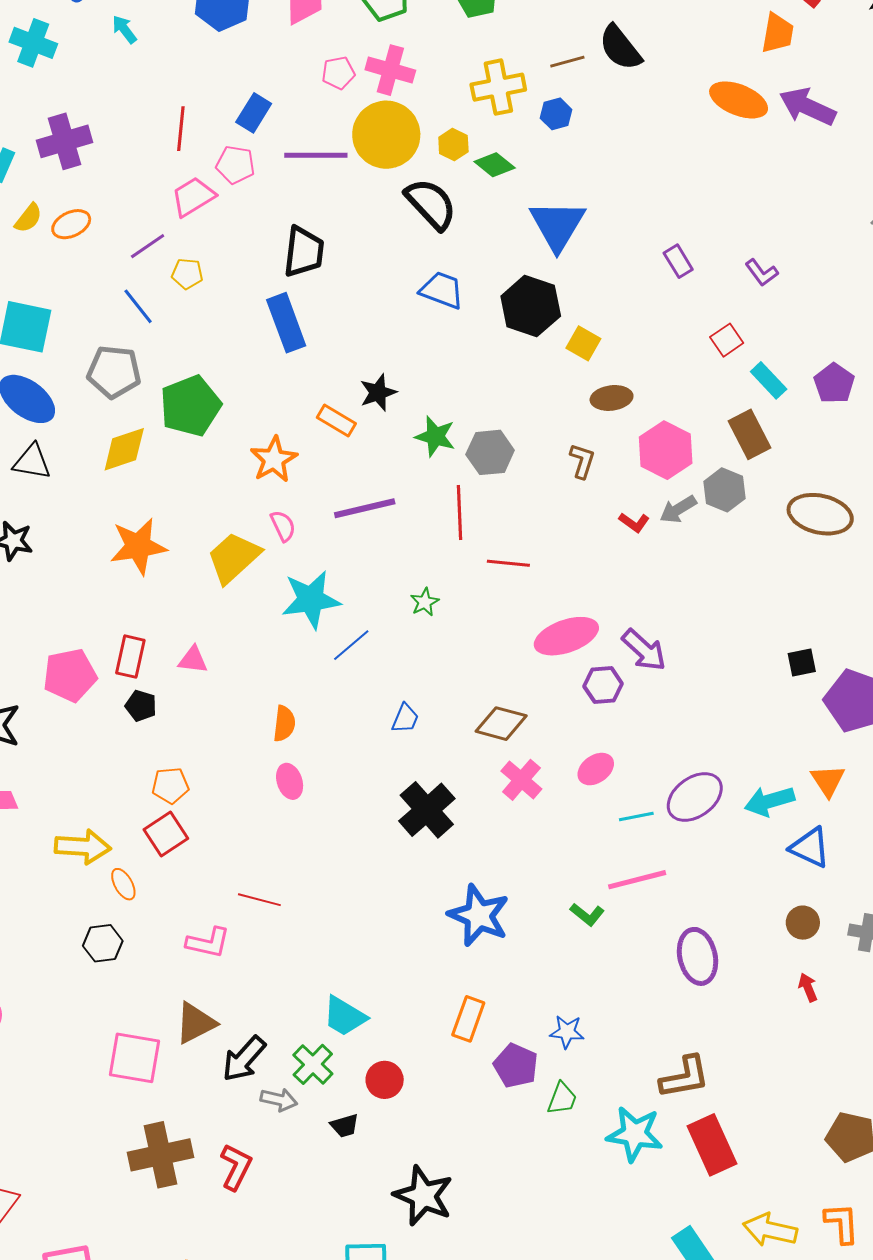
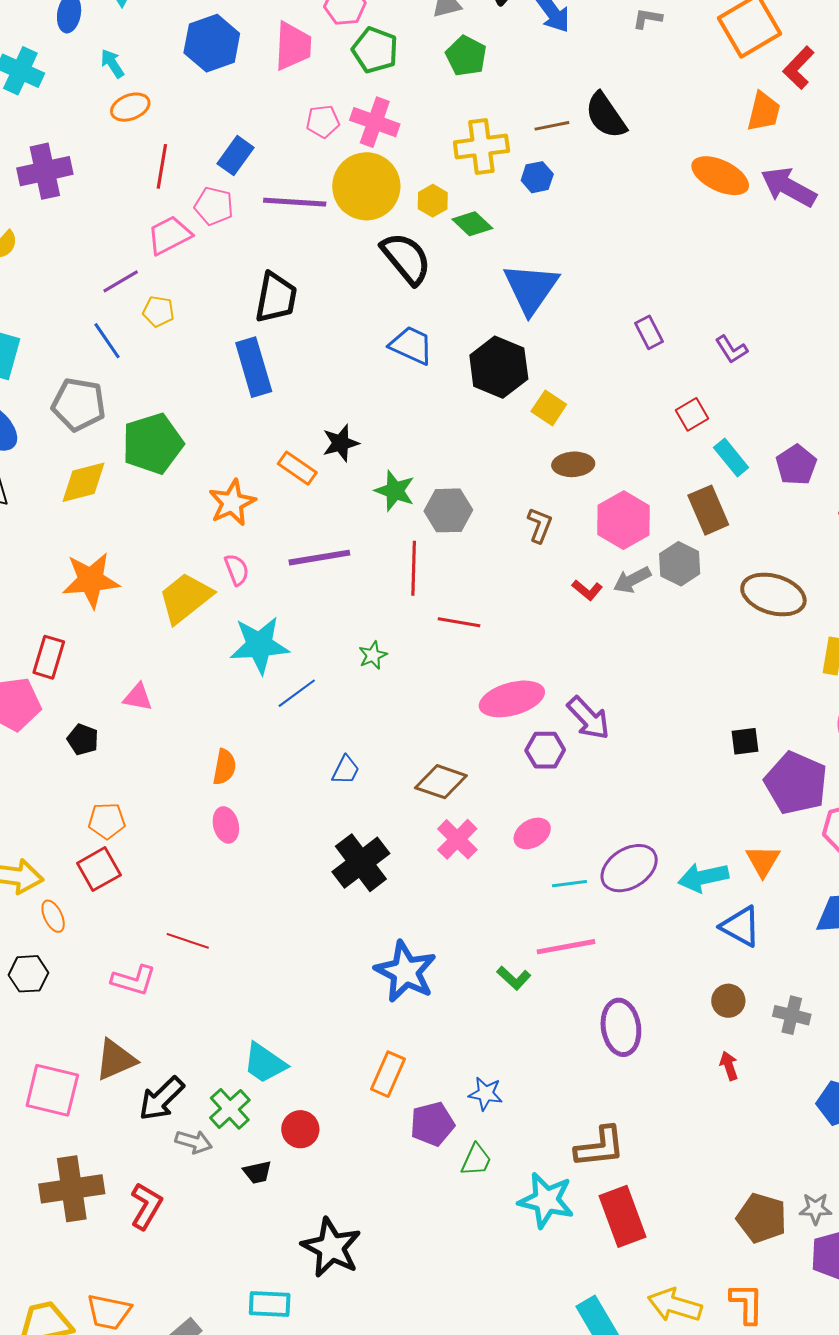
orange ellipse: (71, 224) -> (130, 107), moved
red rectangle: (130, 657) -> (49, 657), moved
purple pentagon: (516, 1066) -> (432, 1124), turned 30

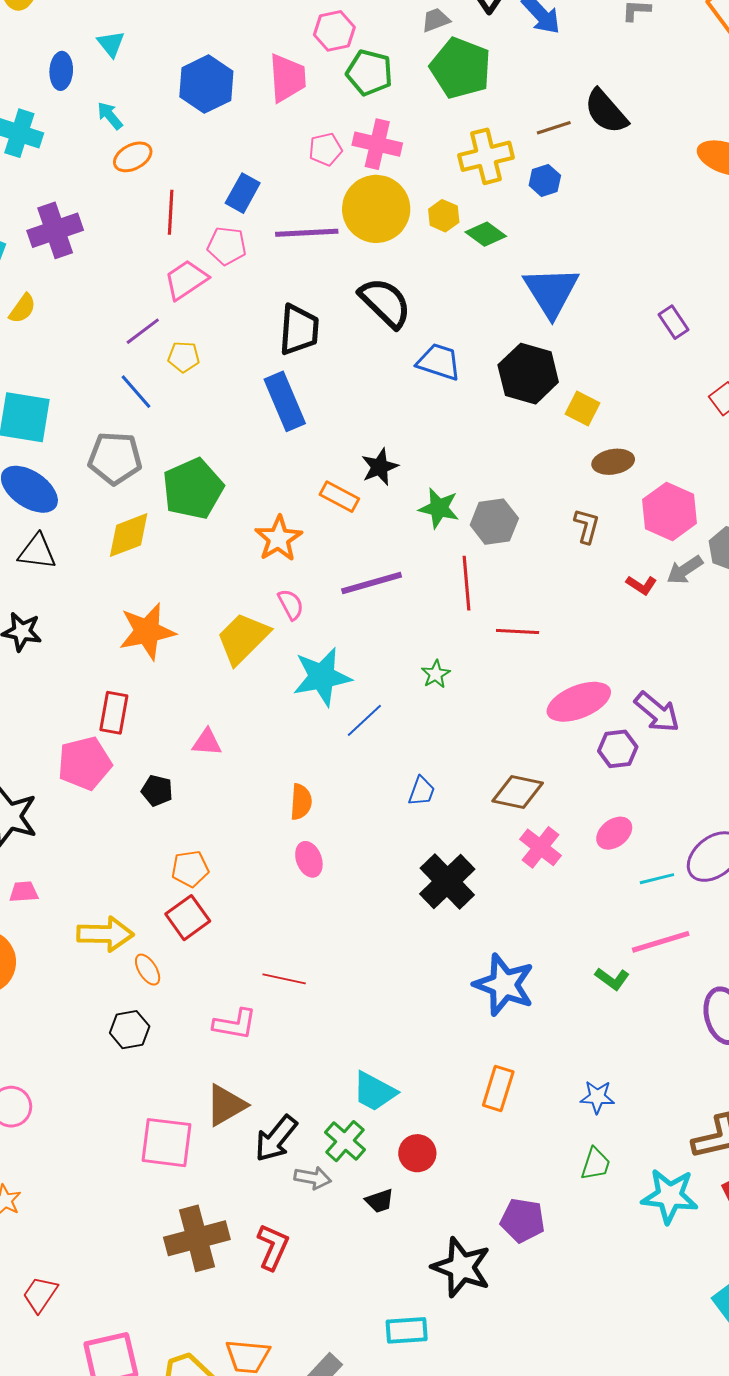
green pentagon: (466, 56) -> (461, 68), size x1.5
black semicircle: (406, 258) -> (385, 303), moved
purple pentagon: (432, 1124) -> (523, 1220), moved, turned 30

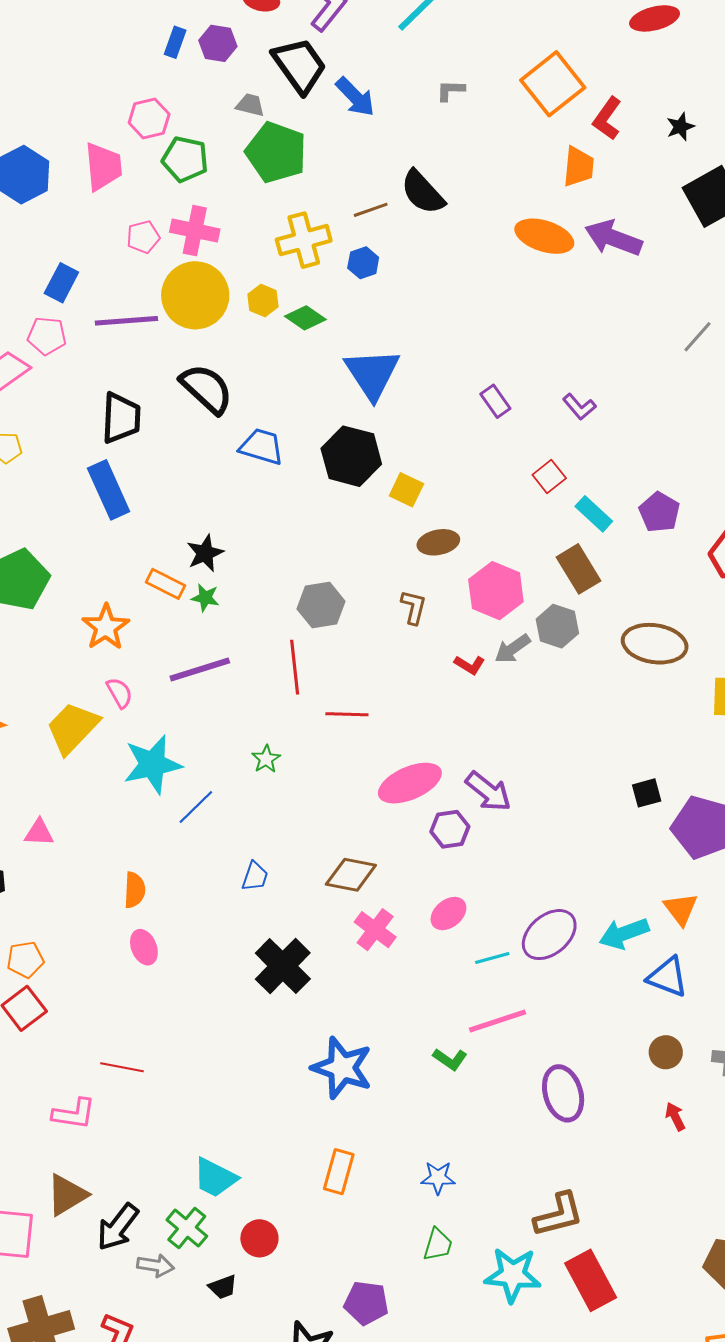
gray trapezoid: (436, 20) -> (250, 105), turned 36
green star: (439, 508) -> (205, 598), moved, size x0.7

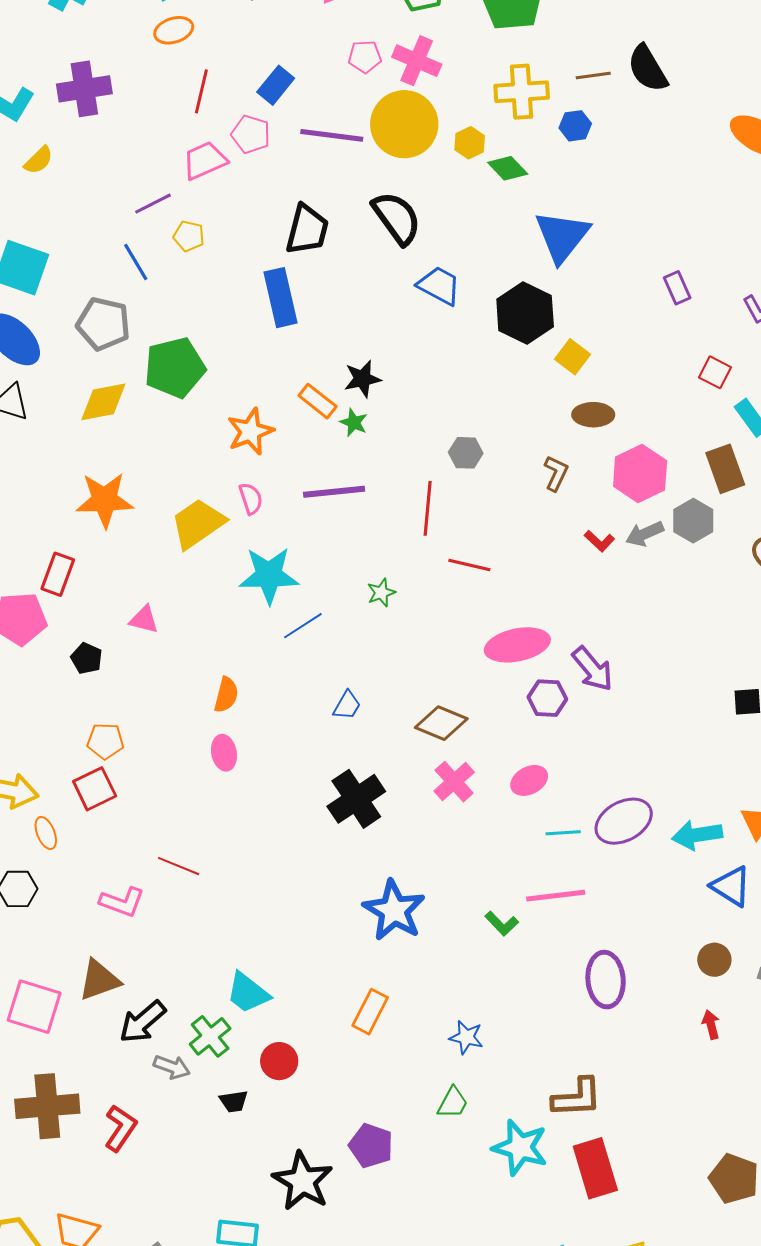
red square: (549, 477) -> (715, 372), turned -36
gray hexagon: (321, 605) -> (466, 453), size x0.7

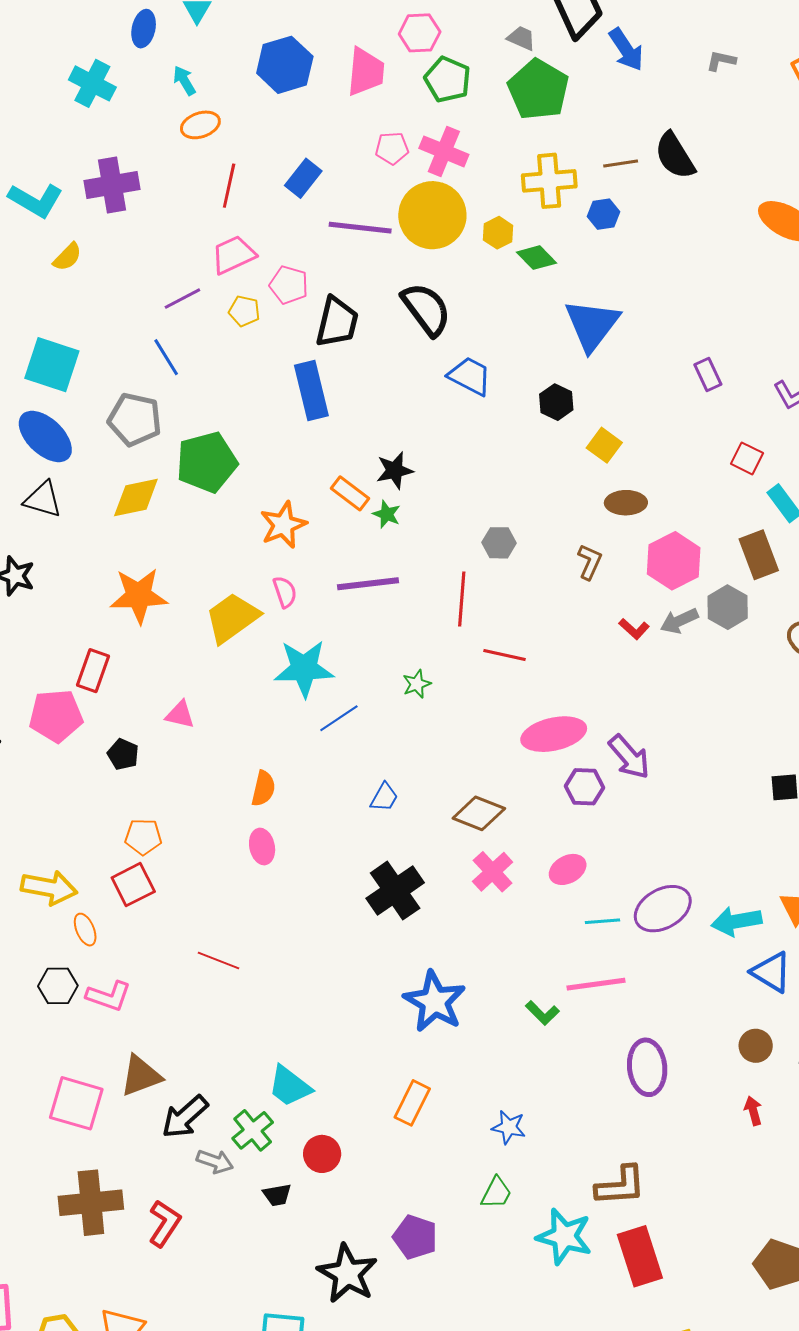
pink pentagon: (251, 134) -> (289, 285), moved
yellow pentagon: (189, 236) -> (244, 311), moved
black hexagon: (525, 313) -> (556, 402), size x0.6
pink L-shape: (122, 902) -> (109, 996), moved

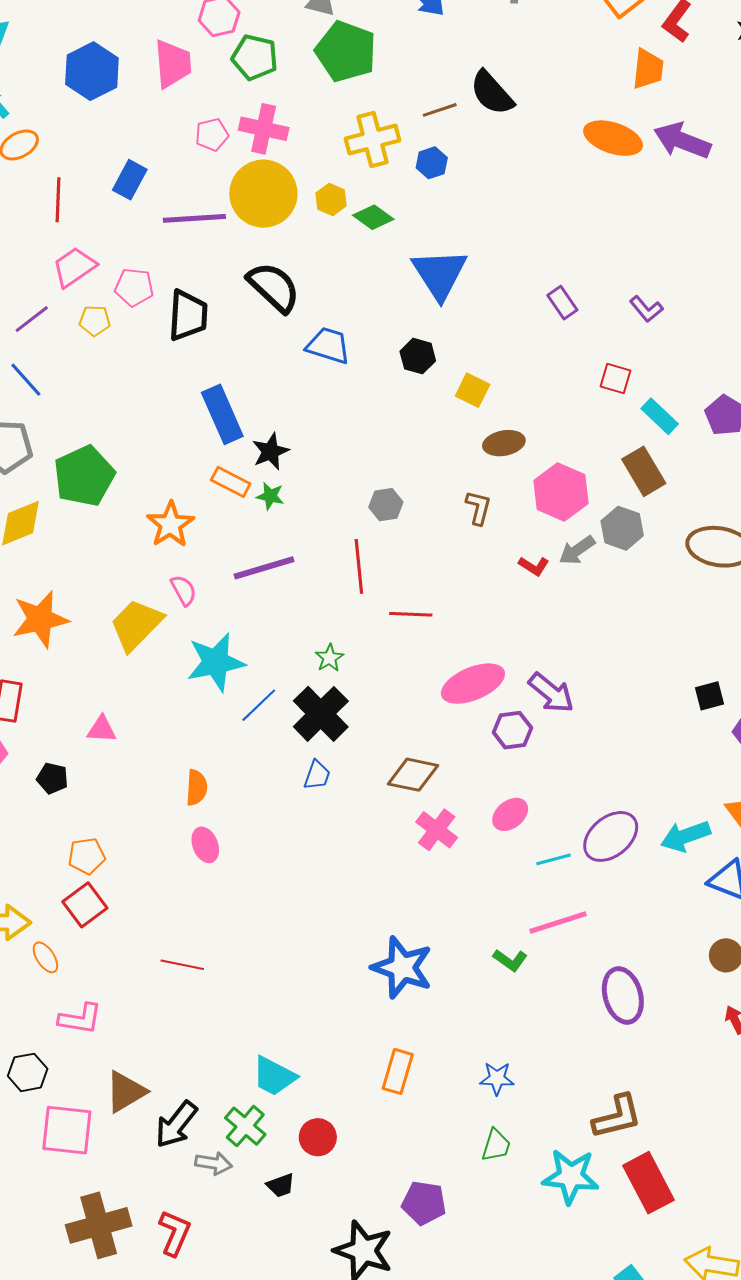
blue rectangle: (311, 391) -> (222, 414), moved
black cross: (395, 891) -> (321, 714), moved
black hexagon: (58, 986) -> (28, 1072), moved

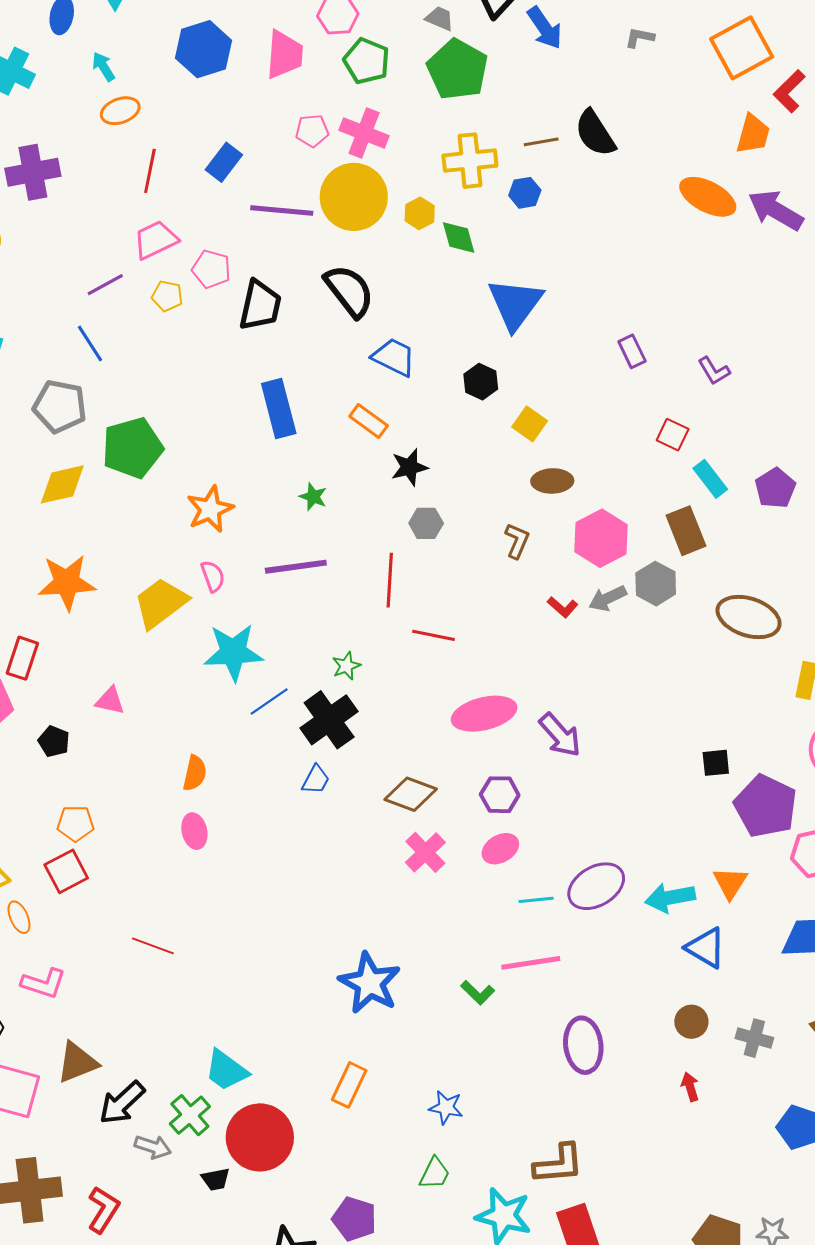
green diamond: (373, 217) -> (459, 237), turned 30
black star: (271, 451) -> (409, 467), moved
orange rectangle: (231, 482) -> (369, 421), moved
purple hexagon: (512, 730) -> (500, 795), moved
red circle: (318, 1137) -> (260, 1137), size x1.8

